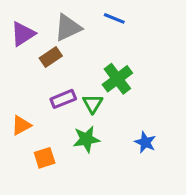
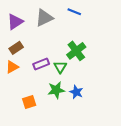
brown rectangle: (51, 57) -> (16, 48), moved
orange triangle: (21, 125) -> (12, 67), moved
blue star: (145, 142) -> (76, 92), moved

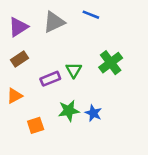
green cross: (76, 51) -> (111, 63), moved
orange triangle: (12, 67) -> (15, 96), moved
green triangle: (60, 67) -> (74, 70), moved

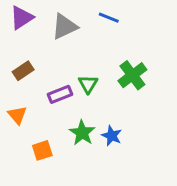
purple triangle: (18, 27) -> (22, 18), moved
orange triangle: (15, 96) -> (17, 115), turned -42
green star: (69, 111) -> (82, 133), turned -30

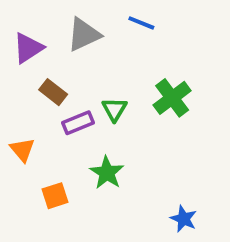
purple triangle: (22, 18) -> (28, 48), moved
brown rectangle: (23, 71) -> (53, 92), moved, turned 72
blue star: (112, 136) -> (184, 219), moved

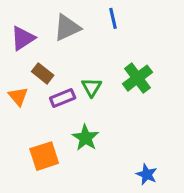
blue line: (141, 23) -> (113, 18), turned 55
orange triangle: (22, 150) -> (18, 96), moved
orange square: (55, 196) -> (44, 156), size x1.4

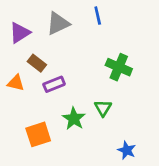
green cross: (137, 78) -> (119, 67), turned -30
green triangle: (92, 87) -> (103, 108), moved
orange triangle: (18, 96) -> (16, 83), turned -36

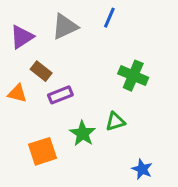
blue line: (98, 16) -> (109, 18), turned 36
green triangle: (103, 108) -> (115, 122), turned 42

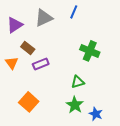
orange triangle: (17, 93) -> (12, 63), turned 40
green star: (83, 133) -> (75, 105), moved
orange square: (43, 151) -> (29, 102), turned -30

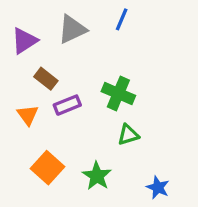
green cross: (90, 51) -> (118, 93), moved
orange triangle: (12, 63) -> (28, 115), moved
green star: (75, 105) -> (97, 176), moved

